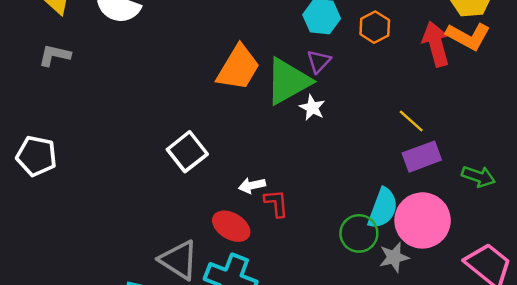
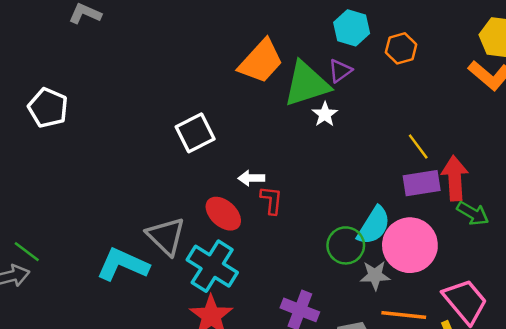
red arrow: (436, 44) -> (455, 178), moved

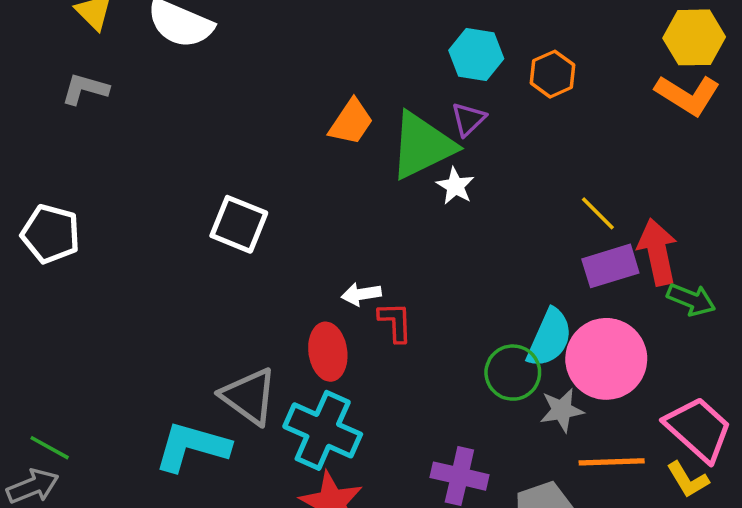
orange trapezoid: (261, 61) -> (351, 122), size x0.7
white square: (195, 133) -> (239, 224), moved, turned -33
red ellipse: (223, 214) -> (328, 352), turned 48

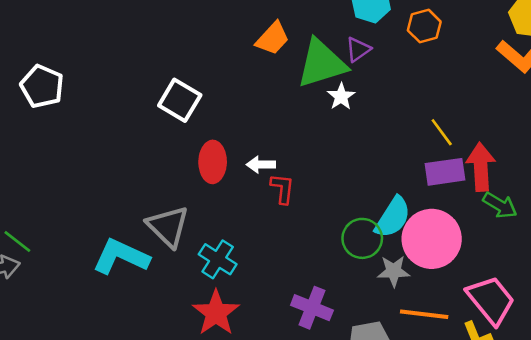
red ellipse: (328, 352) -> (213, 162), moved
cyan cross: (323, 430) -> (218, 259), size x0.7

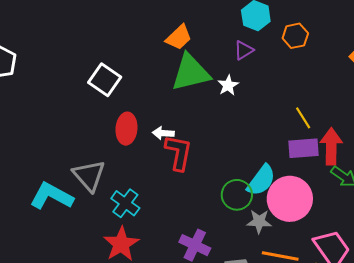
green triangle: (322, 63) -> (191, 73), moved
red L-shape: (282, 189) -> (178, 153), size x1.5

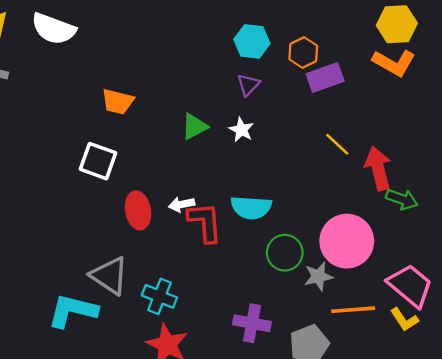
orange trapezoid: (179, 37) -> (118, 102), moved, turned 72
green triangle: (191, 73) -> (194, 127), size x0.6
purple rectangle: (304, 148) -> (325, 78), moved
cyan semicircle: (261, 180) -> (251, 207), moved, turned 72

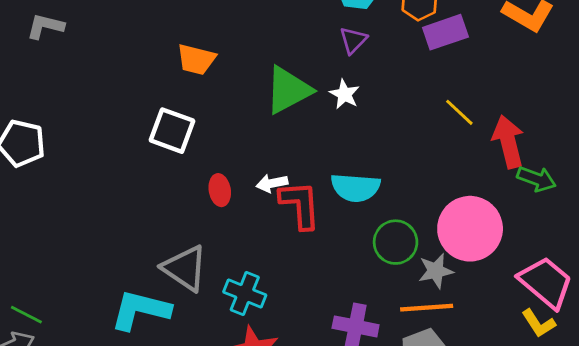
green triangle: (194, 127) -> (288, 90), size x1.5
red ellipse: (138, 210) -> (220, 190), size x0.7
orange line: (353, 310) -> (427, 308), moved

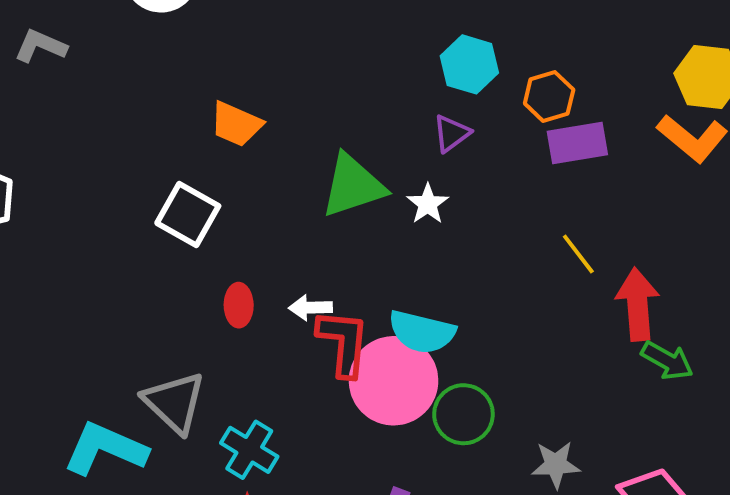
pink circle: (470, 229) -> (394, 381), moved
gray star: (436, 271) -> (556, 465), moved

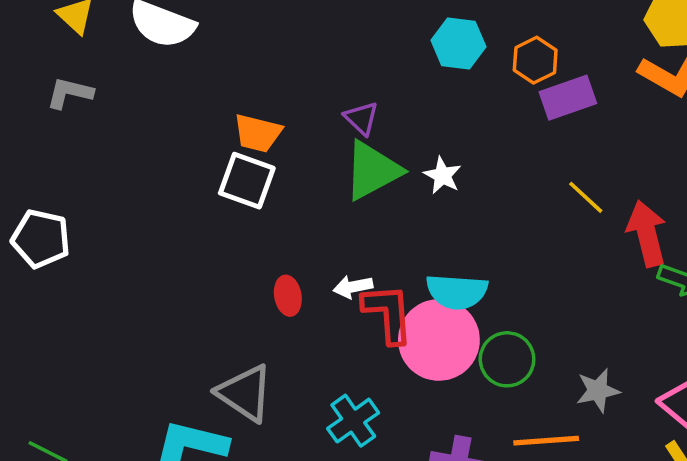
purple triangle: (451, 133) -> (361, 118), moved, turned -30
white square: (188, 214) -> (247, 181), moved
cyan cross: (249, 450) -> (353, 421), moved, turned 33

